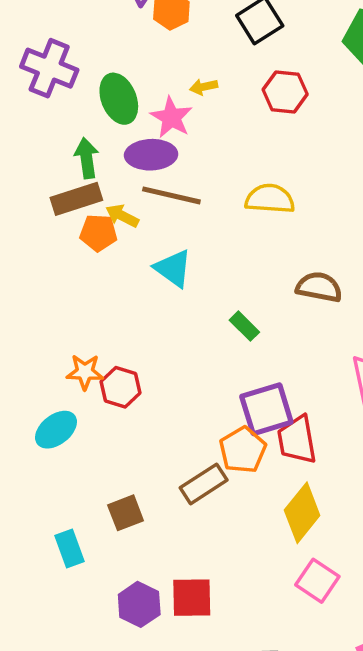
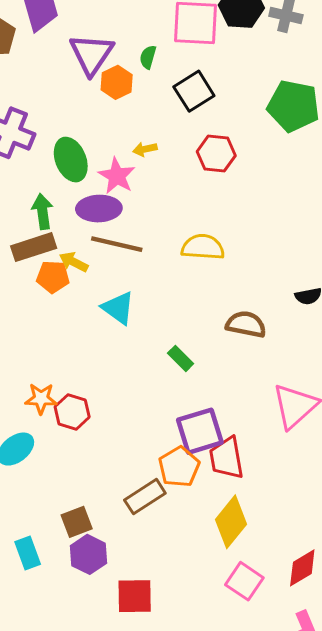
purple hexagon: (139, 604) -> (89, 554), moved

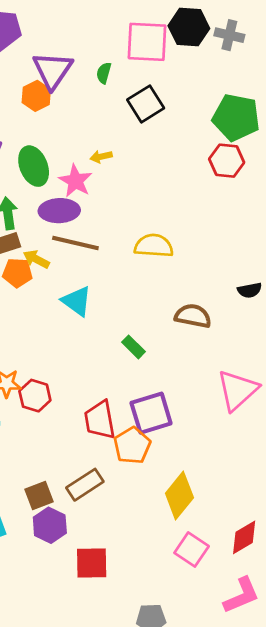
orange hexagon: (117, 82) -> (36, 96), moved
red hexagon: (216, 154) -> (227, 161), moved
red trapezoid: (227, 458) -> (100, 420), moved
brown rectangle: (145, 497) -> (85, 485), moved

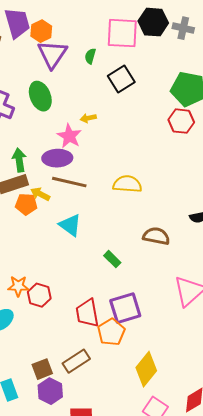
orange hexagon: (36, 96) -> (41, 31), moved
green ellipse: (34, 166) -> (40, 96), moved

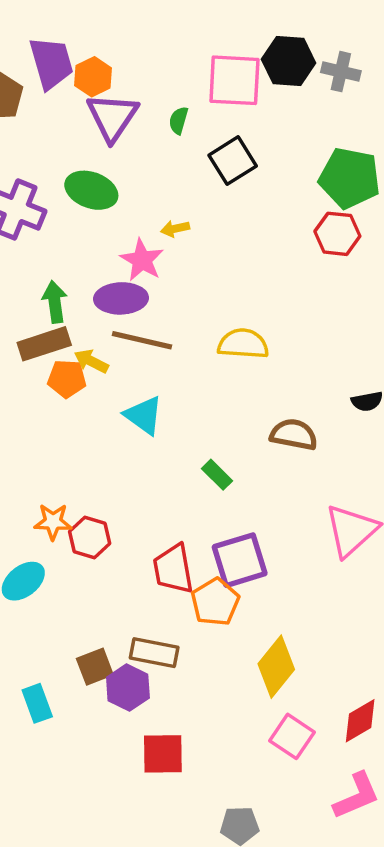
green ellipse: (40, 96) -> (91, 190), turned -48
brown rectangle: (76, 361) -> (154, 653), turned 44
purple hexagon: (50, 391) -> (128, 688), moved

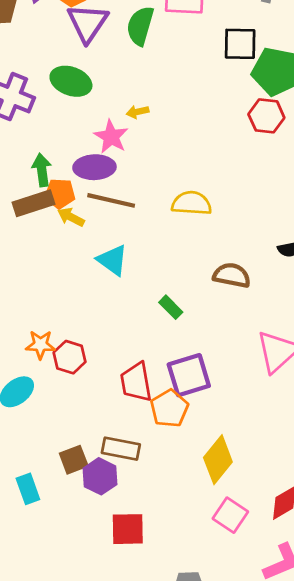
green semicircle: (179, 120) -> (140, 26), size x1.8
black square: (233, 161) -> (240, 44), moved, turned 33
orange pentagon: (67, 379) -> (60, 194), moved

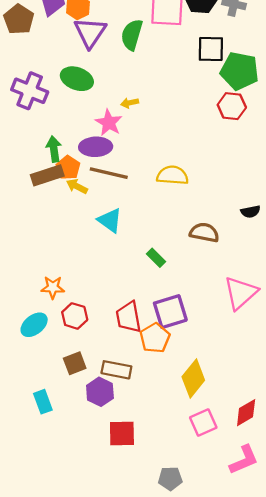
orange pentagon: (60, 194) -> (68, 168), turned 30
red hexagon: (70, 357) -> (75, 316), moved
brown square: (74, 460) -> (75, 363), moved
pink square: (230, 515) -> (203, 423), turned 32

